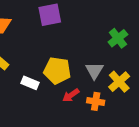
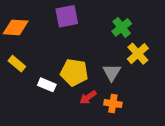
green cross: (118, 38) -> (122, 27), moved
yellow cross: (119, 82) -> (138, 54), moved

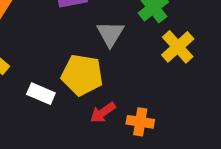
gray triangle: (112, 72) -> (110, 34), moved

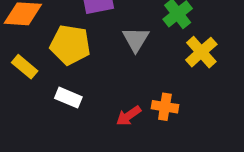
yellow pentagon: (82, 75) -> (70, 45), moved
orange cross: (140, 122) -> (165, 107), moved

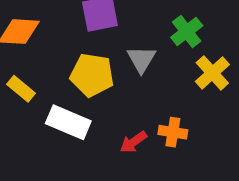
yellow pentagon: (70, 45) -> (92, 75), moved
white rectangle: (68, 98) -> (68, 122), size x1.5

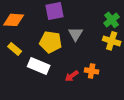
green cross: (187, 32) -> (112, 20), moved
yellow cross: (212, 73) -> (112, 41), turned -30

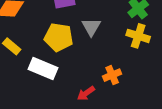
orange cross: (92, 71) -> (112, 75), turned -32
red arrow: (72, 76) -> (86, 93), moved

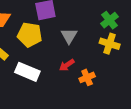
yellow pentagon: (59, 37) -> (30, 35), moved
red arrow: (86, 93) -> (67, 65), moved

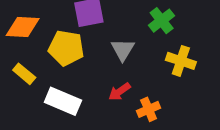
green cross: (110, 20) -> (162, 21), moved

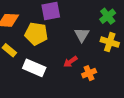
green cross: (162, 21) -> (108, 16), moved
gray triangle: (123, 50) -> (82, 35), moved

